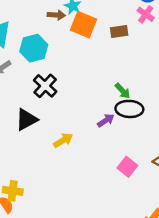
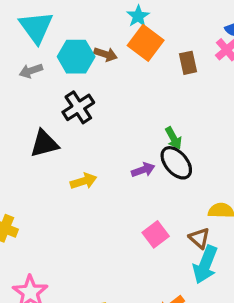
brown arrow: (56, 15) -> (106, 54), moved
brown rectangle: (119, 31) -> (188, 63), turned 72
black ellipse: (129, 109) -> (176, 163), turned 32

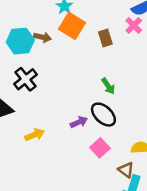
green arrow: (173, 138) -> (108, 86), moved
pink square: (156, 234) -> (100, 148), moved

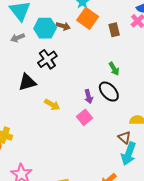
purple arrow: (79, 122) -> (89, 96), turned 96
yellow arrow: (35, 135) -> (52, 105), turned 49
pink square: (100, 148) -> (84, 117), moved

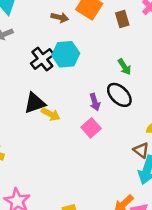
cyan hexagon: (45, 28) -> (66, 54), moved
black triangle: (27, 82) -> (35, 103), moved

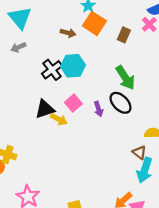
brown rectangle: (122, 19) -> (124, 35), turned 40
green arrow: (124, 67) -> (125, 78), size x1.6
pink square: (91, 128) -> (73, 103), moved

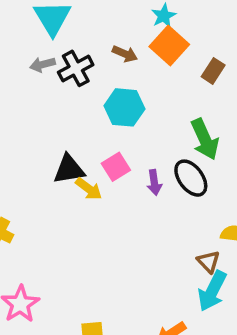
black cross: (52, 70) -> (76, 68), moved

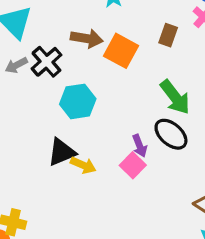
orange square: (169, 45) -> (121, 51), moved
brown arrow: (125, 54) -> (87, 39), size x1.4
cyan hexagon: (124, 107) -> (78, 101), moved
pink square: (116, 167) -> (133, 165), moved

